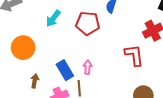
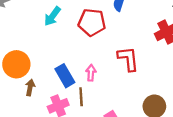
orange circle: (23, 48) -> (16, 64), moved
red L-shape: (134, 55) -> (128, 59), moved

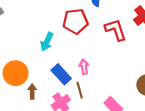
cyan arrow: (52, 16) -> (47, 42), moved
red L-shape: (128, 59) -> (116, 30), moved

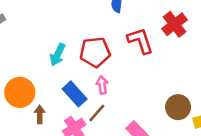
red pentagon: (75, 21) -> (95, 52), moved
brown line: (80, 90) -> (97, 113), turned 56

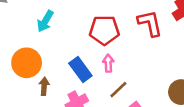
cyan arrow: (58, 55) -> (45, 21), moved
brown line: (97, 113) -> (118, 90), moved

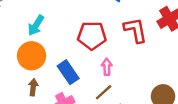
orange circle: (27, 63) -> (32, 56), moved
pink arrow: (108, 63) -> (107, 67), moved

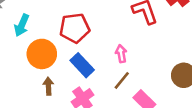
cyan arrow: (36, 25) -> (22, 25), moved
red pentagon: (92, 35) -> (75, 28), moved

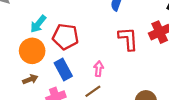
cyan arrow: (22, 25) -> (38, 24), moved
brown arrow: (48, 86) -> (30, 79), turned 56

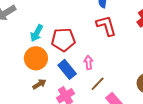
red L-shape: (128, 39) -> (106, 26), moved
pink arrow: (99, 69) -> (89, 62), moved

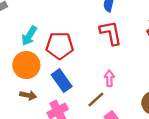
pink arrow: (89, 62) -> (109, 78), moved
brown arrow: (39, 84) -> (28, 95), turned 40

